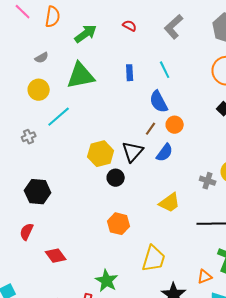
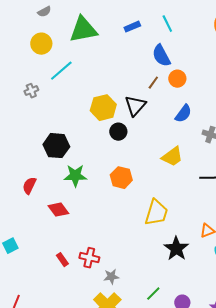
blue rectangle: (130, 73) -> (132, 27), turned 70
blue semicircle: (165, 153) -> (183, 114), moved
black hexagon: (38, 192) -> (56, 146), moved
green star: (107, 281) -> (75, 176), moved, turned -30

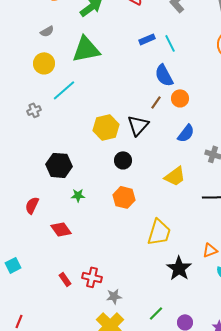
blue rectangle: (132, 27) -> (147, 39), moved
black circle: (118, 132) -> (123, 160), moved
green star: (75, 176) -> (78, 195), size x0.6

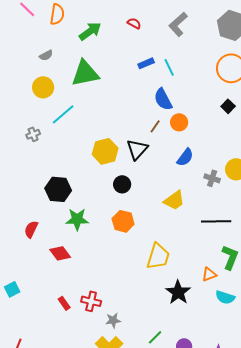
green star: (78, 195) -> (77, 219), size x1.6

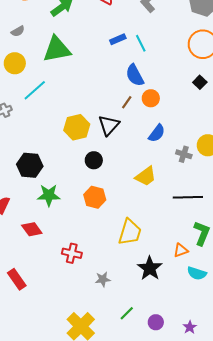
red cross: (91, 301) -> (72, 253), moved
red rectangle: (64, 303) -> (17, 279), moved, size x1.5
gray star: (113, 320) -> (103, 279), moved

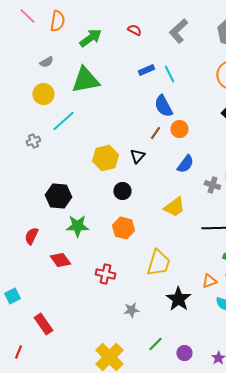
black triangle: (109, 125) -> (137, 156), size x0.7
red cross: (72, 253) -> (105, 274), moved
red rectangle: (17, 279) -> (43, 324), moved

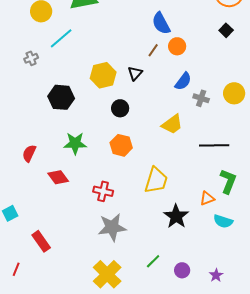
gray cross: (212, 185) -> (201, 98), moved
black hexagon: (58, 196) -> (61, 97), moved
gray star: (131, 310) -> (112, 227), moved, size x1.8

